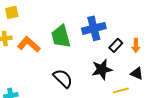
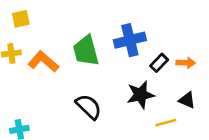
orange arrow: (136, 45) -> (186, 63), turned -88

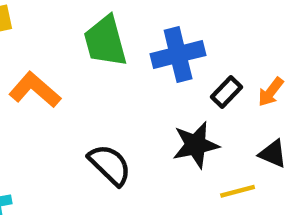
green trapezoid: (86, 51) -> (105, 41), moved
orange arrow: (186, 63) -> (271, 92), turned 126

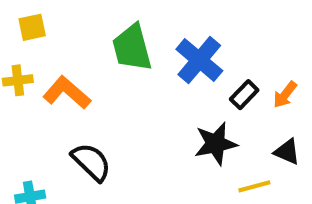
blue cross: (178, 55) -> (199, 60), turned -36
black semicircle: (110, 165) -> (91, 162), moved

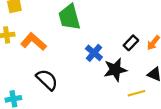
blue cross: (199, 60) -> (94, 53), moved, size x0.7

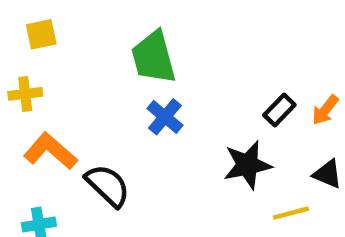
orange L-shape: (34, 42) -> (50, 151), moved
blue cross: (94, 53) -> (165, 117), moved

